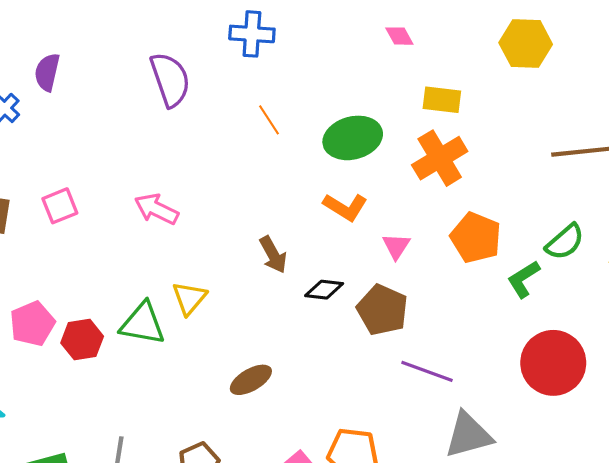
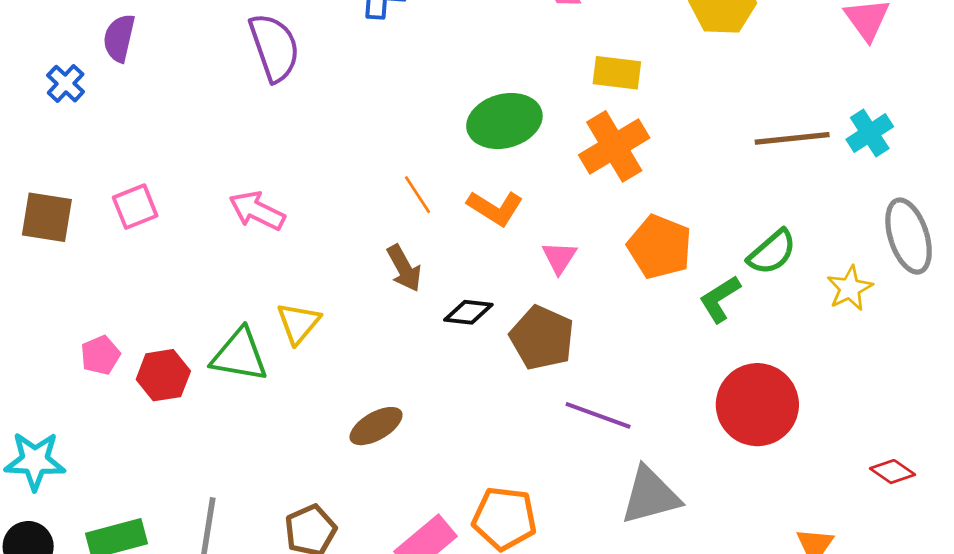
orange line: (269, 120) -> (417, 195), moved
pink pentagon: (32, 324) -> (100, 355), size x0.7

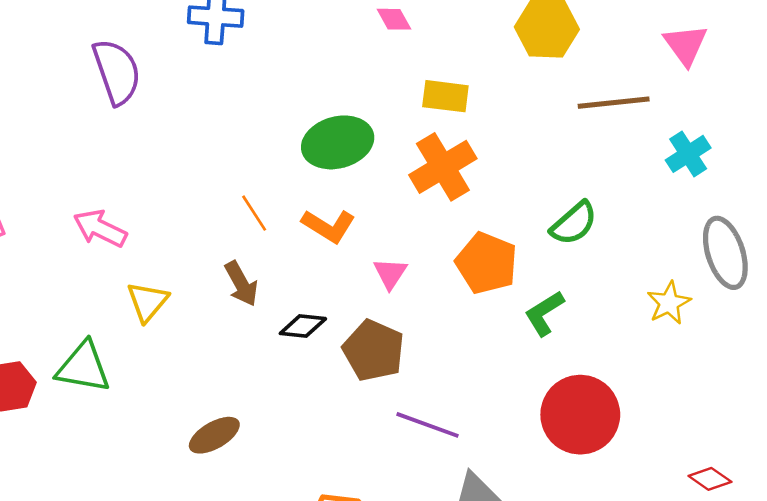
brown line: (792, 138) -> (614, 103), moved
green semicircle: (772, 252) -> (574, 223), moved
yellow triangle: (298, 323) -> (148, 302), moved

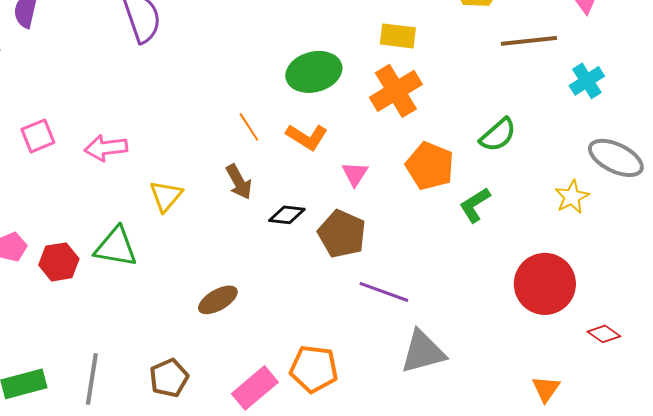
pink arrow: (100, 228) -> (106, 148), moved, turned -33
gray ellipse: (725, 253) -> (616, 158), turned -46
red circle: (580, 415) -> (545, 284), moved

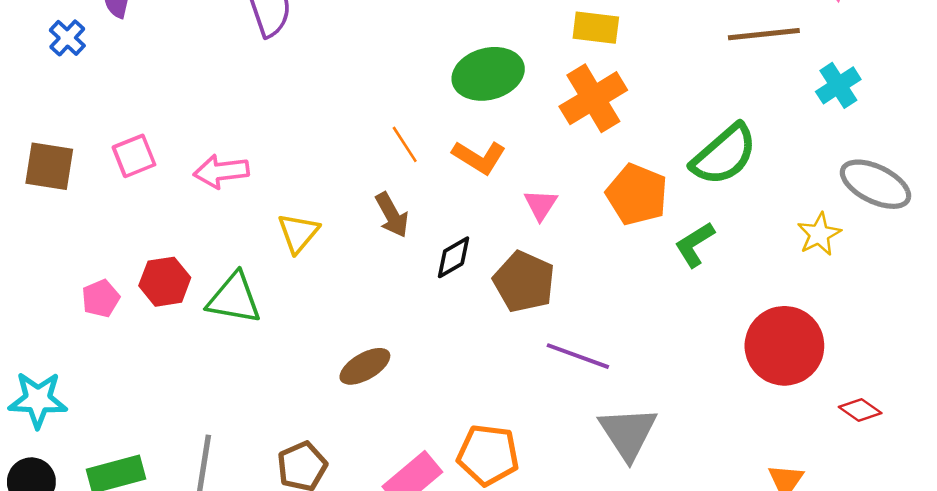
green semicircle: (498, 135) -> (724, 155), size x1.4
black diamond: (287, 215) -> (453, 257), turned -36
red hexagon: (59, 262) -> (165, 282), moved
gray triangle: (423, 352) -> (628, 433), turned -48

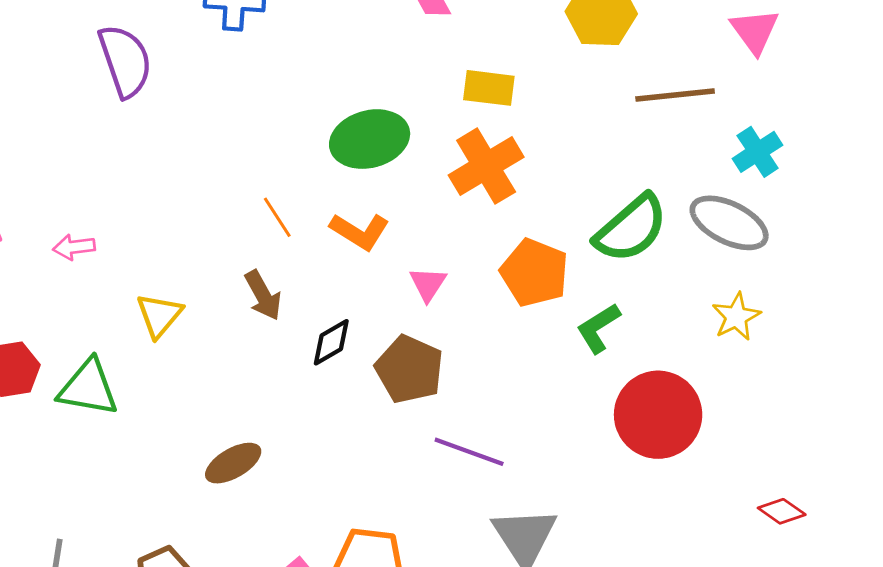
pink arrow: (221, 171) -> (74, 247), size x0.7
gray ellipse: (876, 184) -> (729, 223), moved
red circle: (784, 346) -> (658, 415), moved

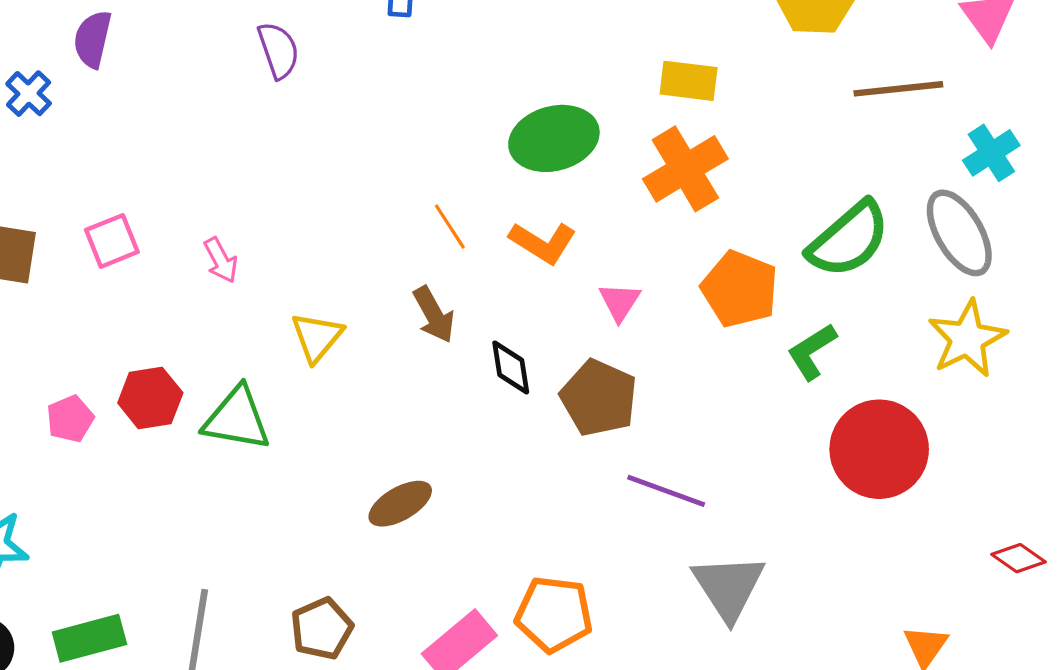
purple semicircle: (125, 61) -> (278, 50), size x0.7
gray ellipse: (729, 223) -> (959, 233), turned 34
pink arrow: (74, 247) -> (221, 260), turned -111
yellow star: (736, 317) -> (967, 339), size x1.4
black diamond: (331, 342) -> (511, 368), turned -69

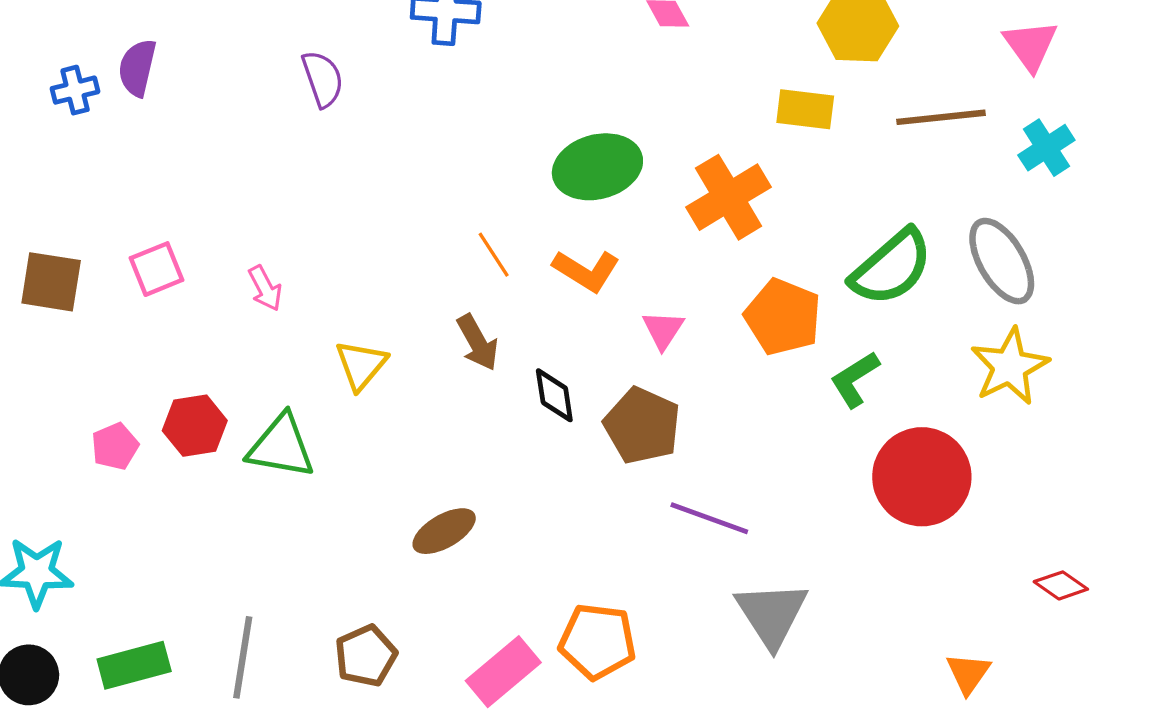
yellow rectangle: (689, 81) -> (805, 109), moved
blue cross: (29, 94) -> (75, 90), moved, turned 33
cyan cross: (991, 153) -> (1046, 148), moved

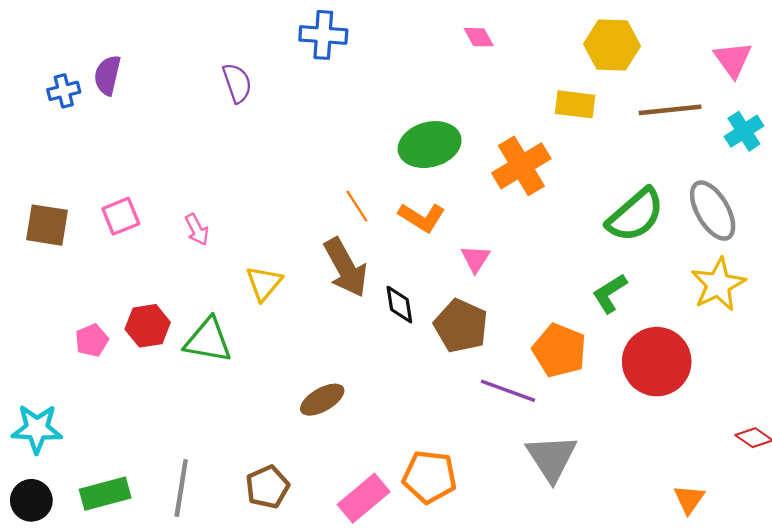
orange pentagon: (783, 317) -> (559, 350), moved
brown arrow: (478, 343) -> (346, 268), size x1.5

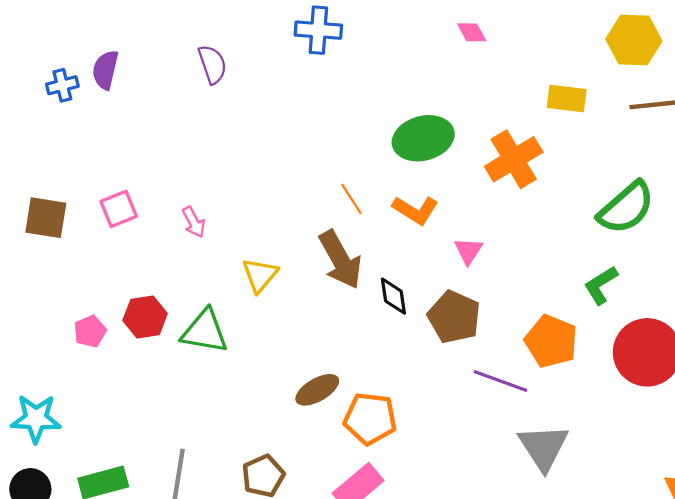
yellow hexagon: (612, 45) -> (634, 40), moved
purple semicircle: (237, 83) -> (212, 64), moved
orange pentagon: (430, 477) -> (370, 419), moved

